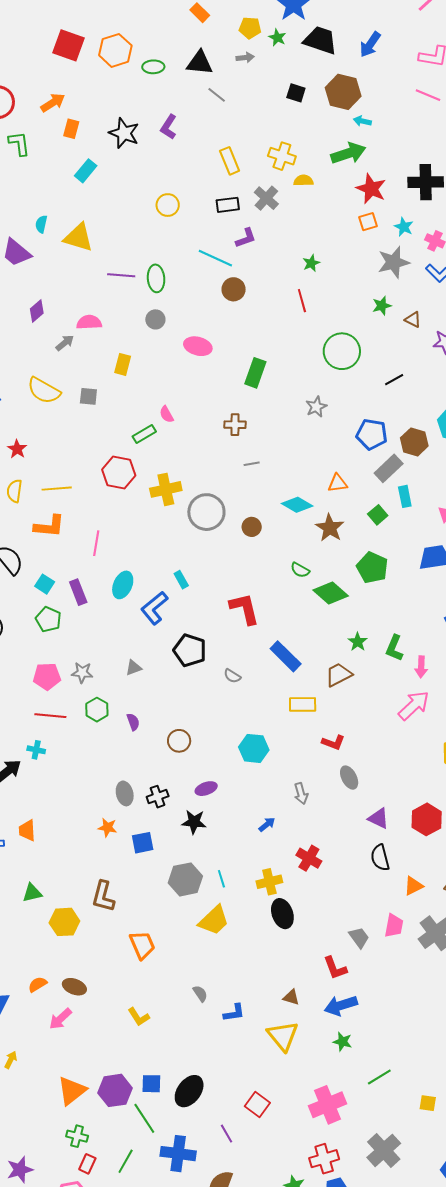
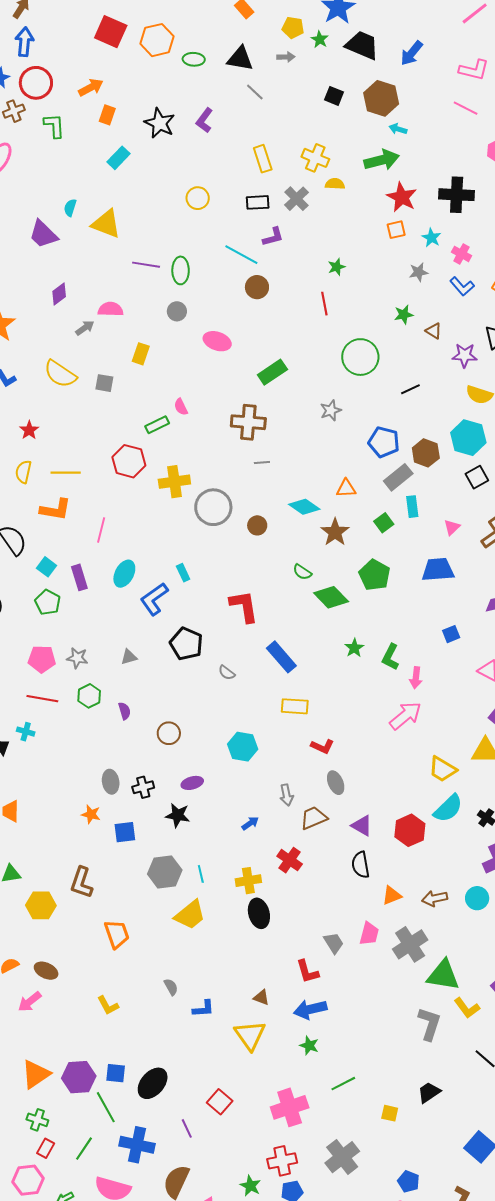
gray star: (394, 262) -> (419, 272), size x0.6
green rectangle: (255, 373) -> (272, 372), turned 32
brown cross: (235, 425) -> (248, 422), size x1.6
brown trapezoid: (339, 675) -> (314, 818), moved

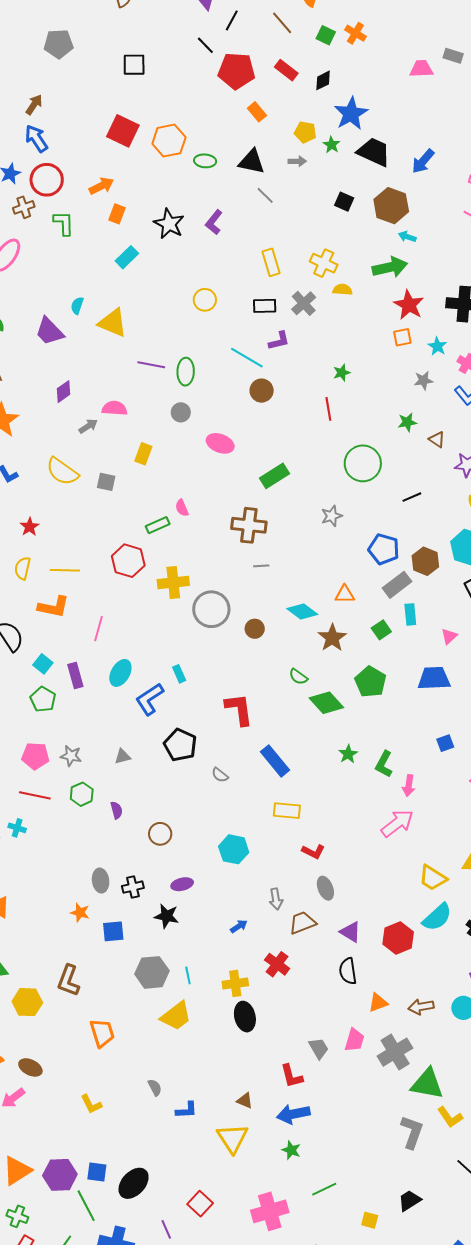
blue arrow: (24, 42) -> (36, 138), turned -40

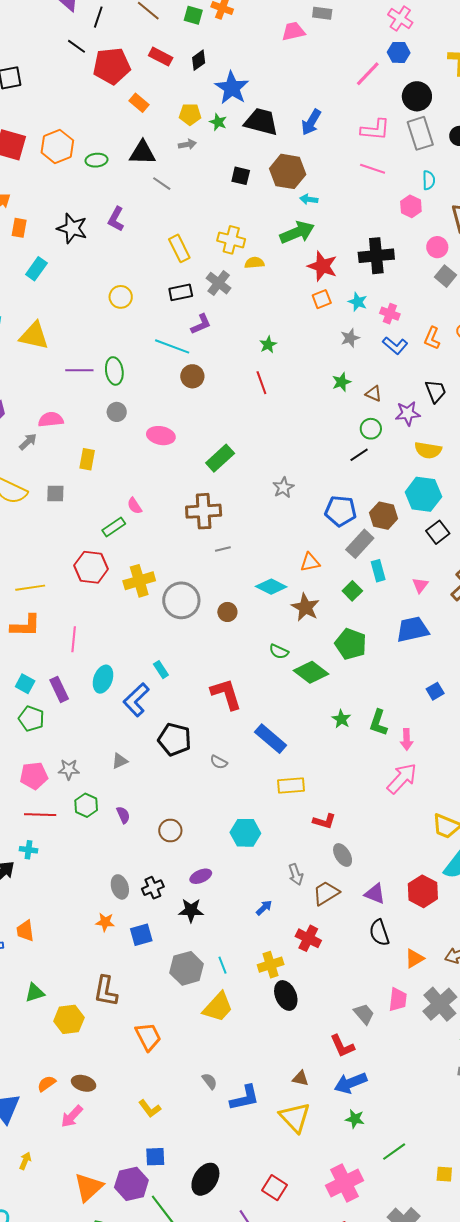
green circle: (363, 463) -> (371, 429), moved, size x0.6
blue L-shape: (186, 1110) -> (245, 1098), size x1.4
blue square: (97, 1172) -> (155, 1157), moved

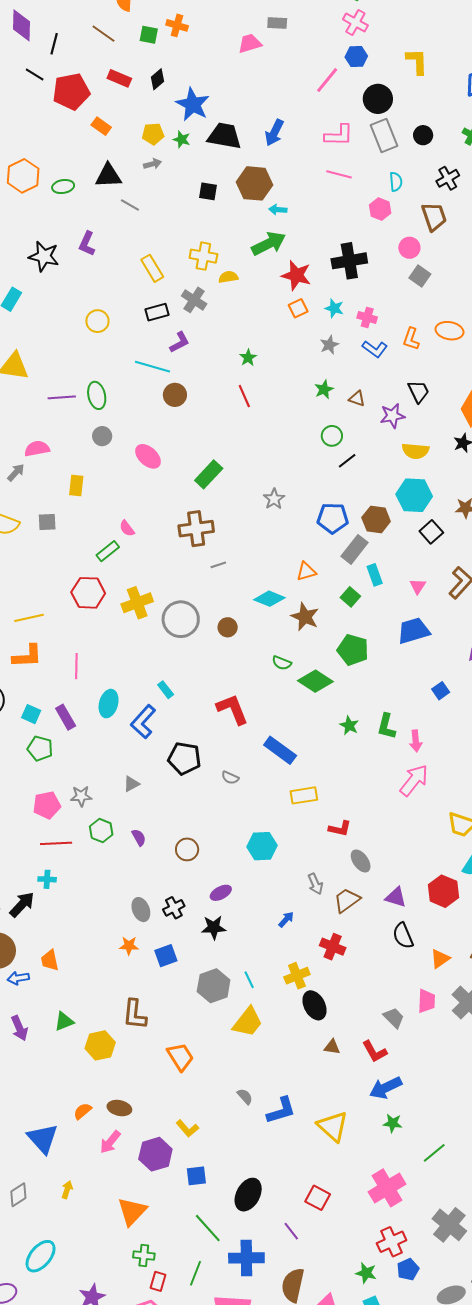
green circle: (371, 429) -> (332, 436), moved
pink ellipse: (161, 436) -> (148, 456), turned 36
brown triangle: (301, 1078) -> (332, 1047), moved
purple hexagon: (131, 1184) -> (155, 1154), moved

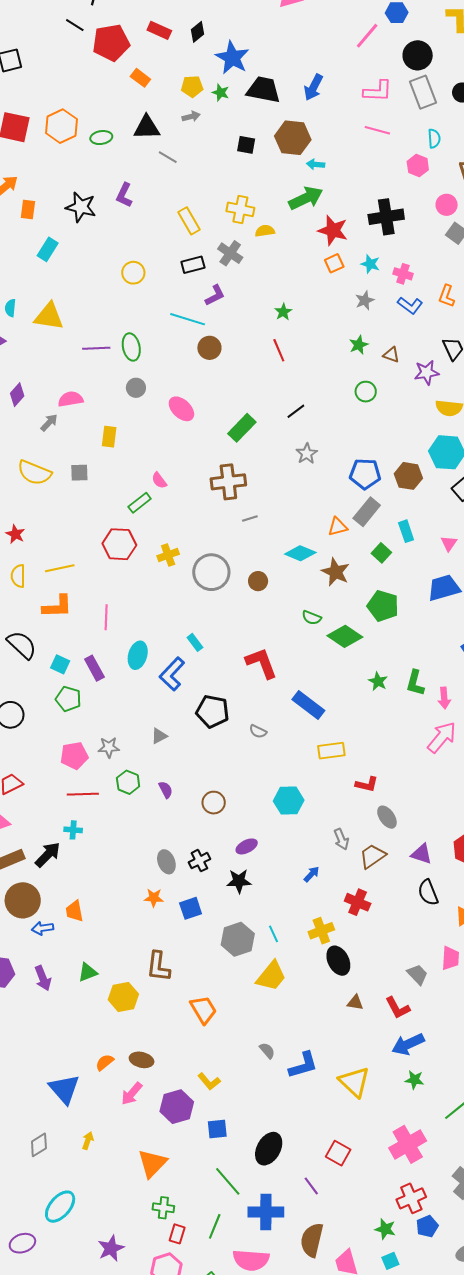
black line: (347, 461) -> (296, 411), moved
gray rectangle: (354, 549) -> (367, 512), moved
yellow cross: (137, 603) -> (168, 555), size x0.7

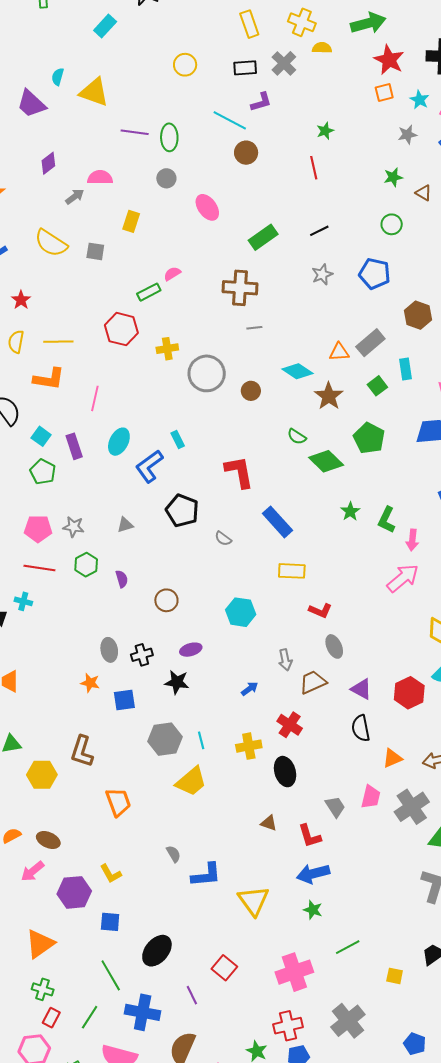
blue pentagon: (365, 474) -> (375, 274), moved
pink semicircle: (159, 480) -> (172, 274), turned 84
black ellipse: (338, 961) -> (285, 772), moved

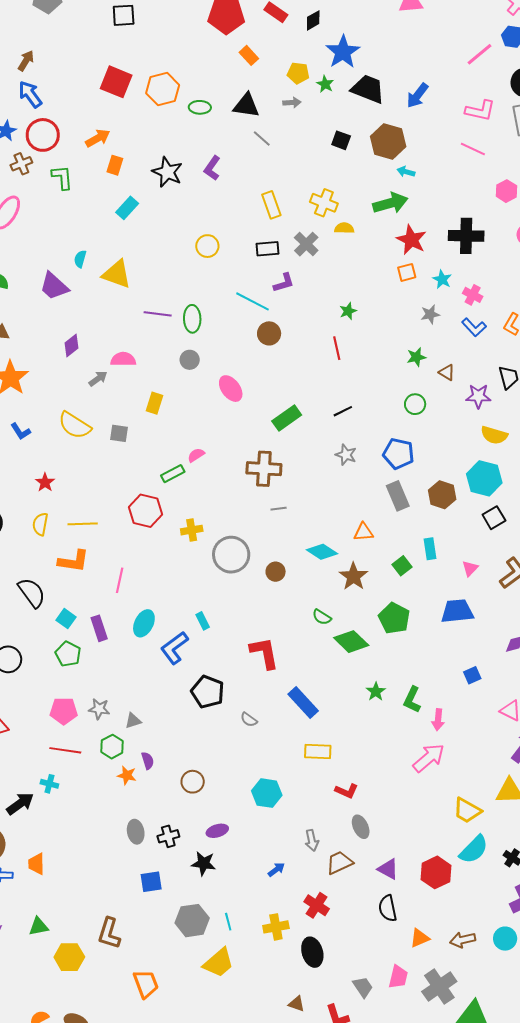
gray star: (322, 274) -> (346, 455), turned -30
gray rectangle: (370, 343) -> (398, 496), moved, turned -72
gray triangle: (125, 525) -> (133, 721), moved
orange star: (90, 683) -> (127, 775), moved

